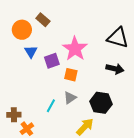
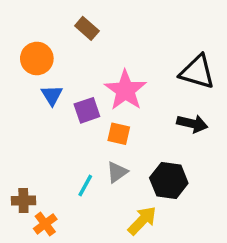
brown rectangle: (43, 20) -> (87, 28), moved

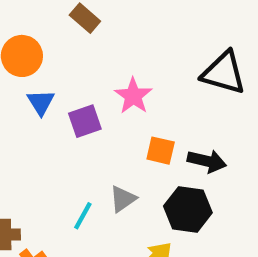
pink star: (125, 90) -> (133, 96), size x0.7
black arrow: (192, 124) -> (207, 161), moved
orange square: (119, 134) -> (161, 151), moved

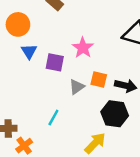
purple square: (85, 121) -> (55, 62), turned 30
gray triangle: (123, 199) -> (77, 87), moved

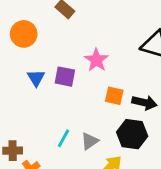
blue triangle: (29, 51) -> (36, 78), moved
gray triangle: (77, 87) -> (90, 141), moved

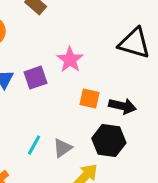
purple square: (65, 77) -> (36, 78), turned -30

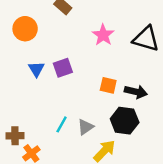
pink star: (70, 60) -> (103, 35), moved

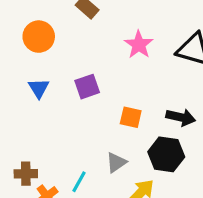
blue triangle: (36, 69) -> (39, 88), moved
orange square: (108, 85) -> (131, 117), moved
cyan line: (62, 124) -> (79, 182), moved

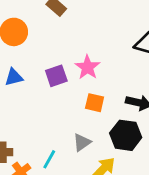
pink star: (139, 45) -> (87, 67), moved
blue triangle: (39, 88) -> (14, 77), turned 48

